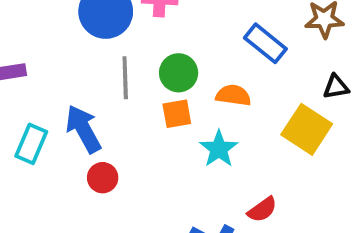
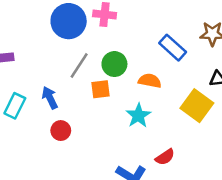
gray line: (125, 78) -> (79, 65), turned 32
orange square: (177, 114) -> (100, 89), moved
blue arrow: (83, 129) -> (50, 98), size x0.7

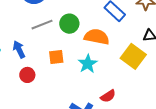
gray line: (79, 65) -> (42, 25), turned 35
orange semicircle: (150, 81) -> (97, 37), size x1.4
orange square: (100, 89) -> (56, 57), moved

